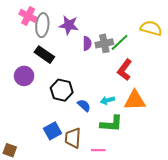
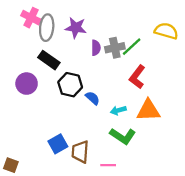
black hexagon: (62, 90) -> (70, 85), moved
blue semicircle: (84, 105) -> (92, 98), moved
green L-shape: (111, 124) -> (123, 136), turned 30

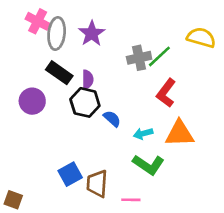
purple star: (76, 28) -> (92, 33), turned 30
purple semicircle: (96, 48) -> (88, 79), moved

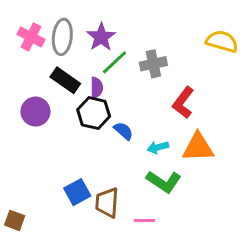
pink cross: (38, 21) -> (31, 37), moved
green line: (159, 56) -> (115, 62), moved

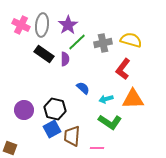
yellow semicircle: (222, 41) -> (131, 40), moved
purple circle: (35, 112) -> (24, 110), moved
black hexagon: (94, 113) -> (55, 109), moved

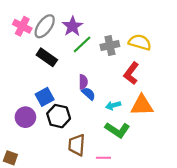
gray ellipse: (42, 25) -> (45, 26), turned 30
purple semicircle: (65, 59) -> (83, 82), moved
blue square: (52, 129) -> (45, 97), moved

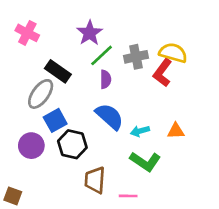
gray ellipse: (45, 26) -> (41, 94), moved
red L-shape: (131, 73) -> (163, 73), moved
purple semicircle: (83, 82) -> (106, 79), moved
blue semicircle: (88, 94) -> (110, 116), size x1.6
orange triangle: (142, 105) -> (176, 131), size x0.6

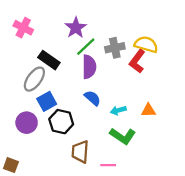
purple semicircle: (106, 79) -> (89, 67), size x1.5
blue semicircle: (110, 116) -> (92, 98), size x0.7

